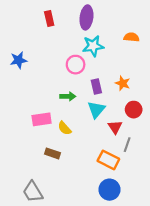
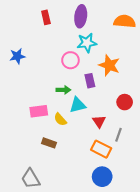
orange semicircle: (131, 37) -> (125, 21), moved, size x1.5
orange star: (123, 83) -> (109, 65), moved, size x1.5
cyan triangle: (96, 110) -> (78, 105), moved, turned 36
red triangle: (115, 127) -> (99, 121), moved

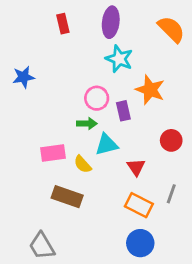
orange semicircle: (125, 21) -> (171, 29), turned 40
cyan star: (87, 43) -> (119, 59), turned 30
pink circle: (70, 60) -> (97, 98), moved
gray line: (118, 135) -> (171, 194), moved
brown rectangle: (49, 143) -> (67, 197), size x1.5

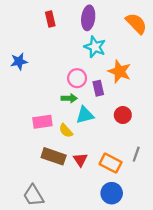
red circle: (171, 140) -> (123, 115), moved
red triangle: (136, 167) -> (80, 160), moved

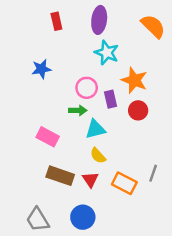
blue star: (19, 61) -> (41, 69), moved
red circle: (123, 115) -> (138, 110), moved
pink rectangle: (42, 122) -> (48, 137), turned 36
yellow semicircle: (66, 131) -> (98, 156), moved
blue circle: (112, 193) -> (83, 217), moved

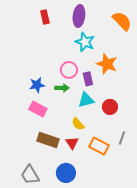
blue star: (41, 69) -> (37, 85), moved
red circle: (138, 110) -> (110, 107), moved
cyan triangle: (95, 129) -> (86, 100), moved

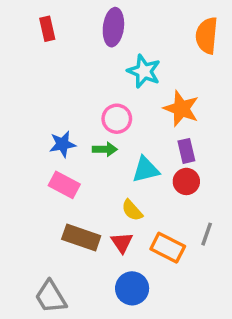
purple ellipse: (79, 16) -> (113, 27), moved
red rectangle: (45, 17) -> (47, 29), moved
orange semicircle: (122, 21) -> (207, 36), turned -130
purple rectangle: (88, 79) -> (186, 151), moved
blue circle: (66, 173) -> (132, 288), moved

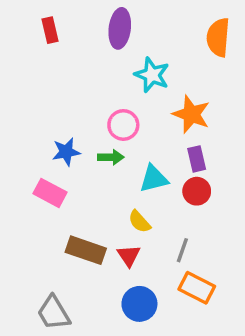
pink rectangle: (64, 185) -> (50, 193), moved
gray line: (207, 234) -> (182, 250), moved
orange rectangle: (168, 248) -> (197, 288), moved

